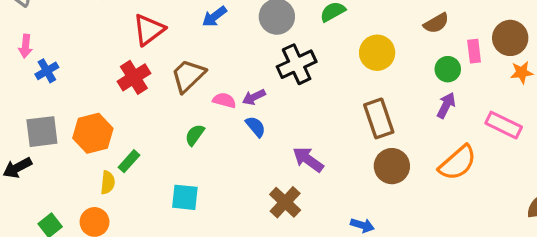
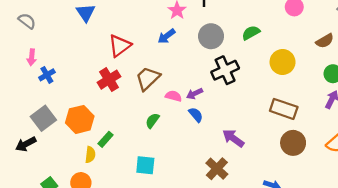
brown rectangle: (379, 118) -> (284, 109), turned -52
gray square: (42, 132) -> (43, 118), turned -30

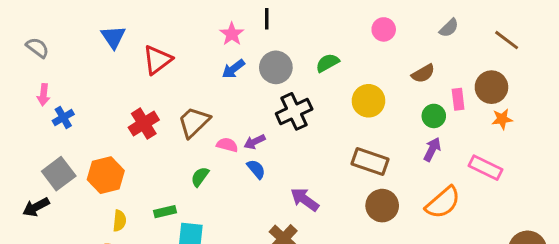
blue arrow: (166, 36) -> (233, 69), moved
red triangle: (120, 46) -> (157, 60), moved
green rectangle: (106, 139) -> (165, 212), moved, turned 35

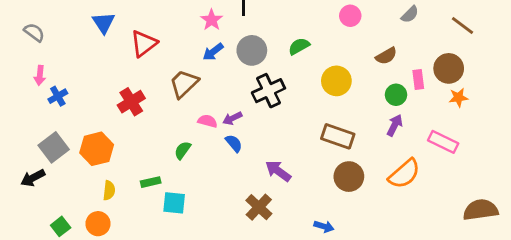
brown trapezoid: (194, 122) -> (184, 84), moved

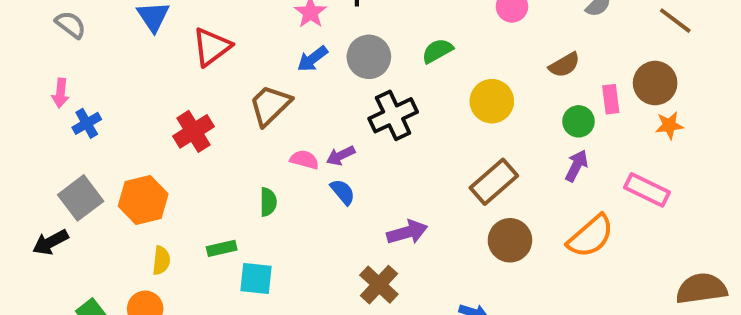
gray semicircle: (34, 32) -> (71, 25), moved
brown rectangle: (338, 136) -> (494, 182), turned -60
green semicircle: (183, 150) -> (268, 202), turned 144
purple arrow: (278, 171) -> (407, 232), turned 128

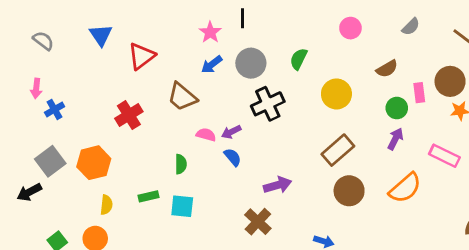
green semicircle: (437, 51) -> (299, 59), turned -35
brown trapezoid: (270, 105) -> (182, 97), turned -96
cyan square: (256, 279) -> (182, 206), moved

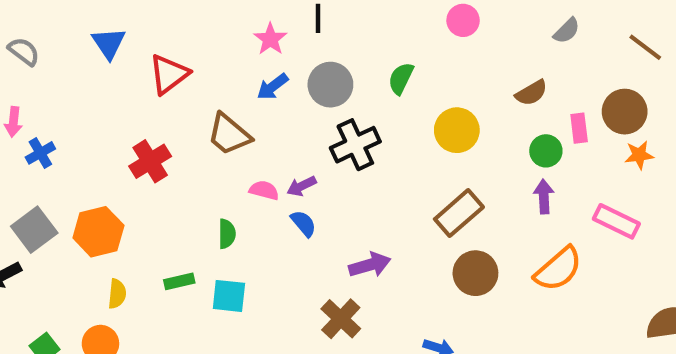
pink circle: (350, 28) -> (463, 20), moved
purple arrow: (395, 139) -> (544, 196), turned -30

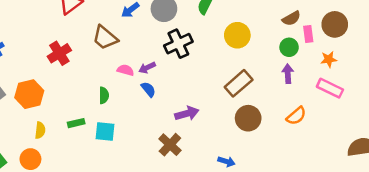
brown semicircle: (531, 93) -> (291, 18), moved
orange star: (639, 155) -> (329, 59), moved
orange semicircle: (558, 269) -> (296, 116), size x0.7

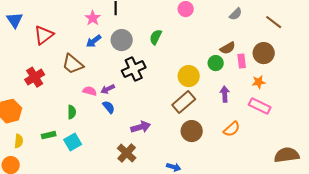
yellow circle: (237, 35) -> (189, 76), moved
green circle: (289, 47) -> (216, 63), moved
cyan square: (105, 131) -> (73, 142), turned -36

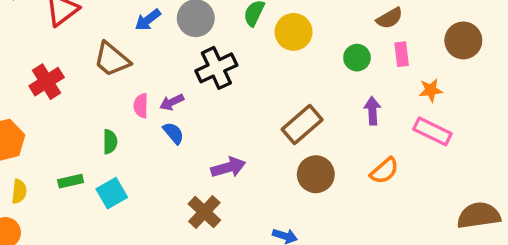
brown semicircle: (228, 48) -> (390, 18), moved
brown circle: (264, 53) -> (463, 40), moved
yellow circle: (189, 76) -> (294, 32), moved
pink semicircle: (90, 91) -> (141, 106), turned -104

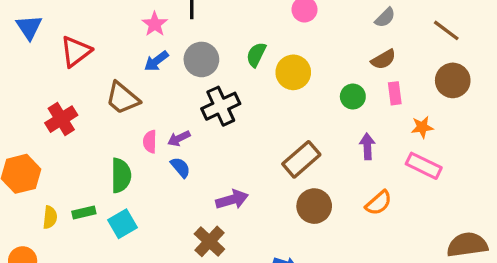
green semicircle: (110, 142) -> (121, 175), size x1.5
yellow semicircle: (19, 191) -> (50, 217), moved

